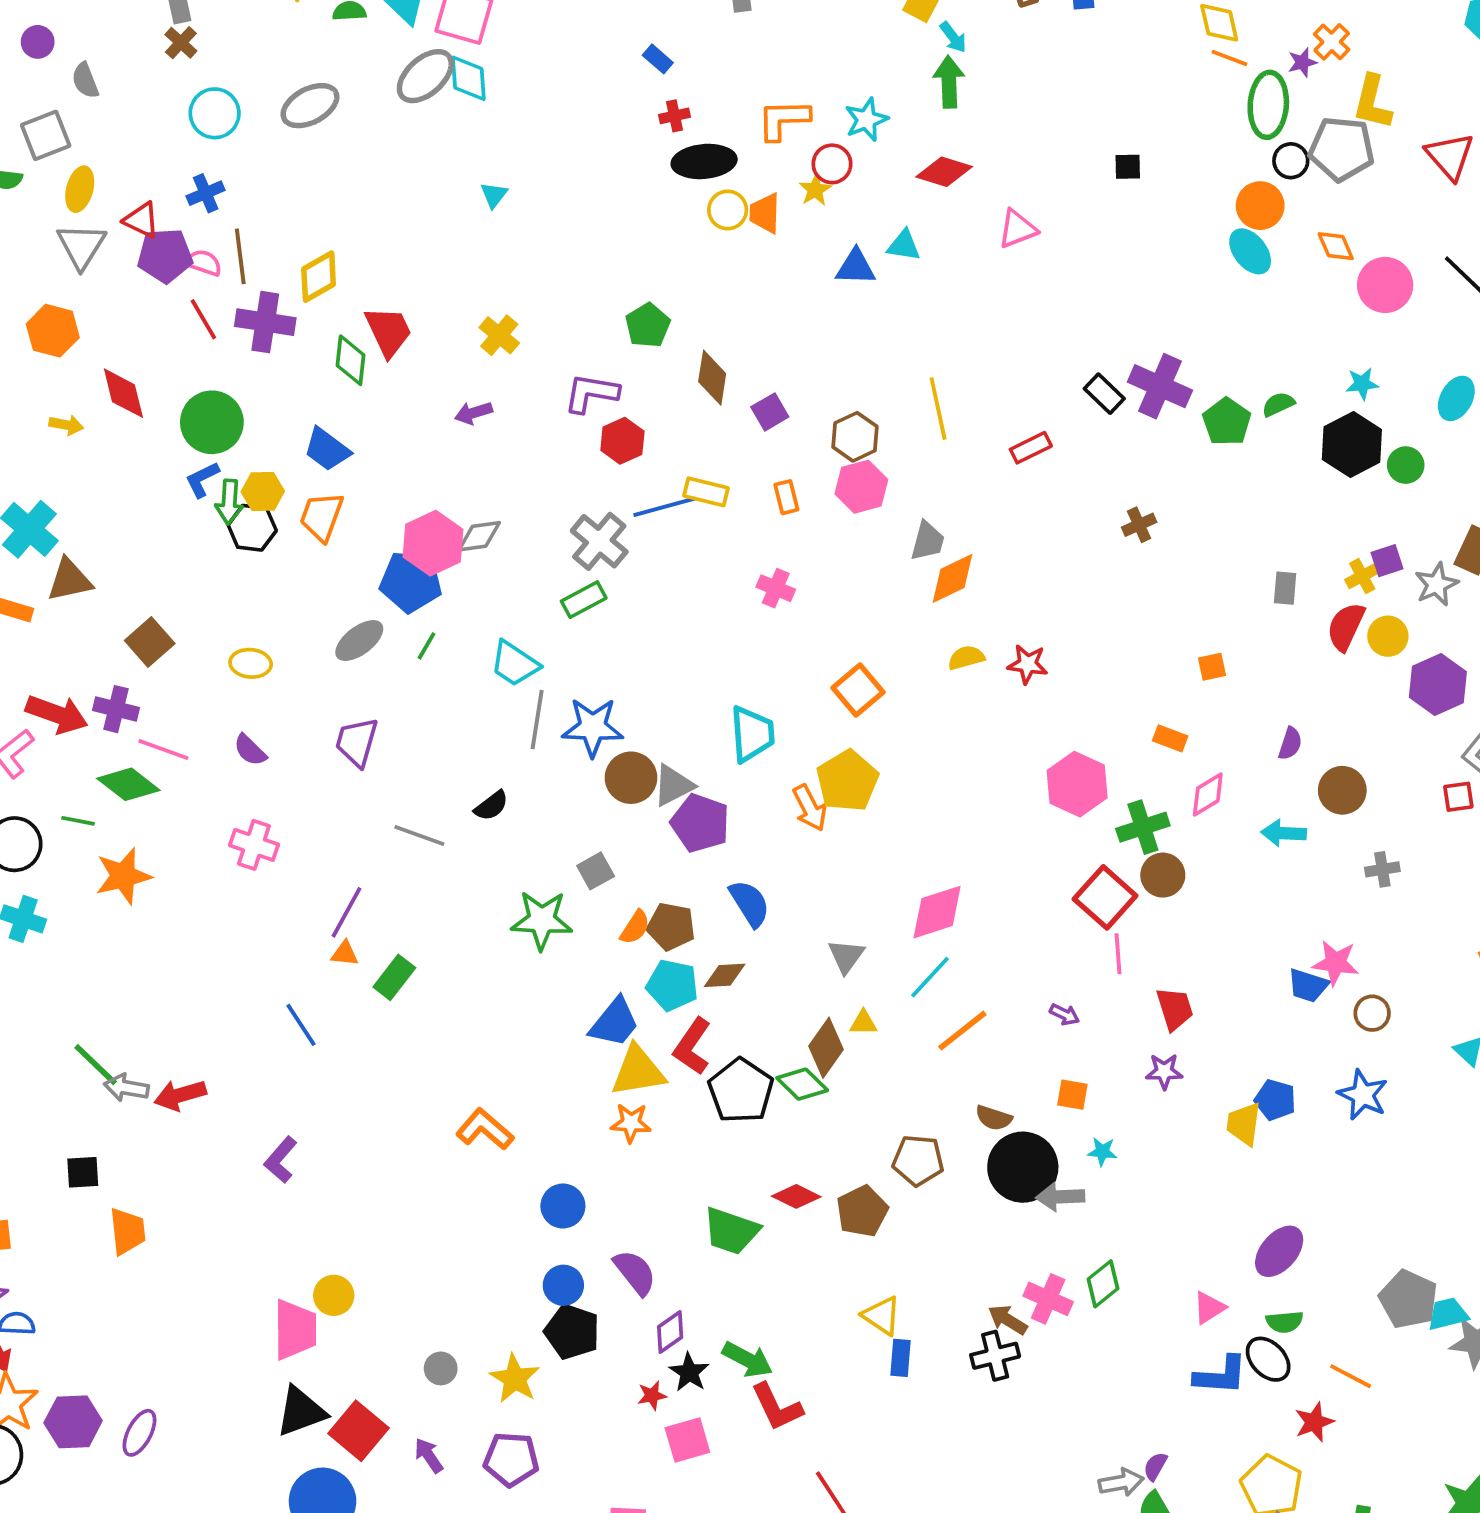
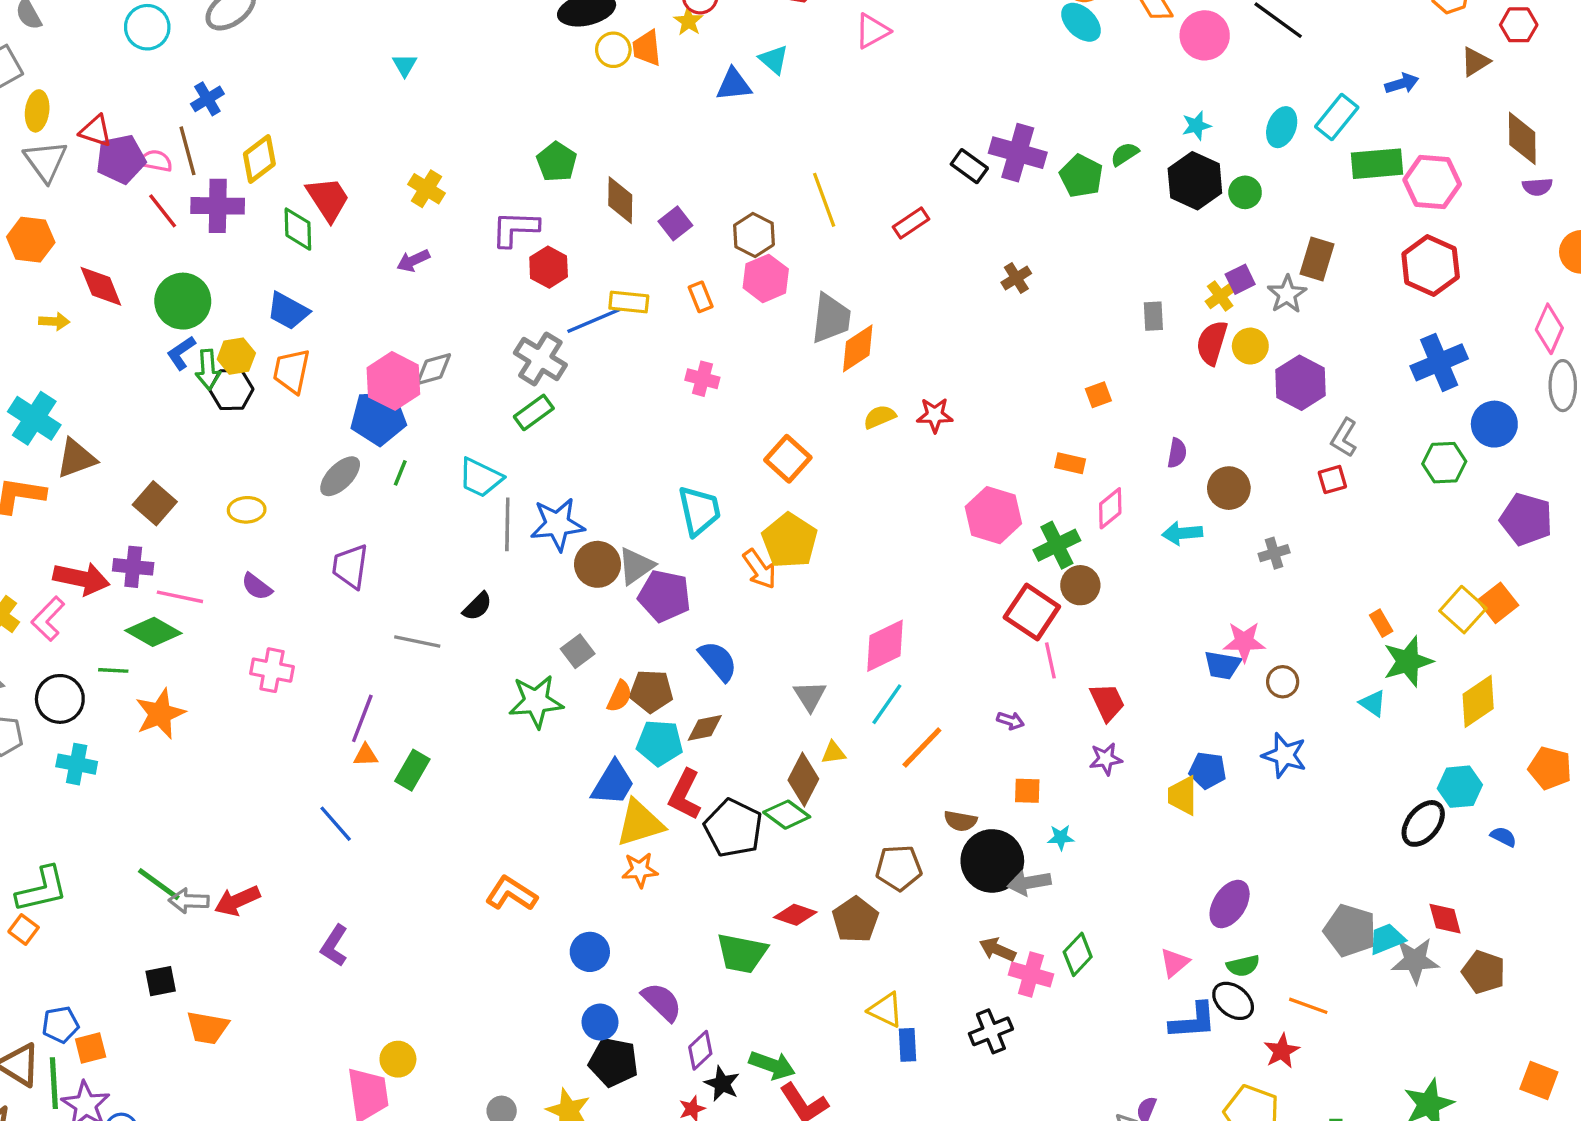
blue cross: (206, 193) -> (207, 99), moved
cyan triangle: (904, 245) -> (774, 60), turned 40
gray trapezoid: (927, 541) -> (831, 318), size x1.4
orange trapezoid: (127, 1231) -> (207, 1028), turned 114
brown arrow: (1008, 1320) -> (997, 950), moved

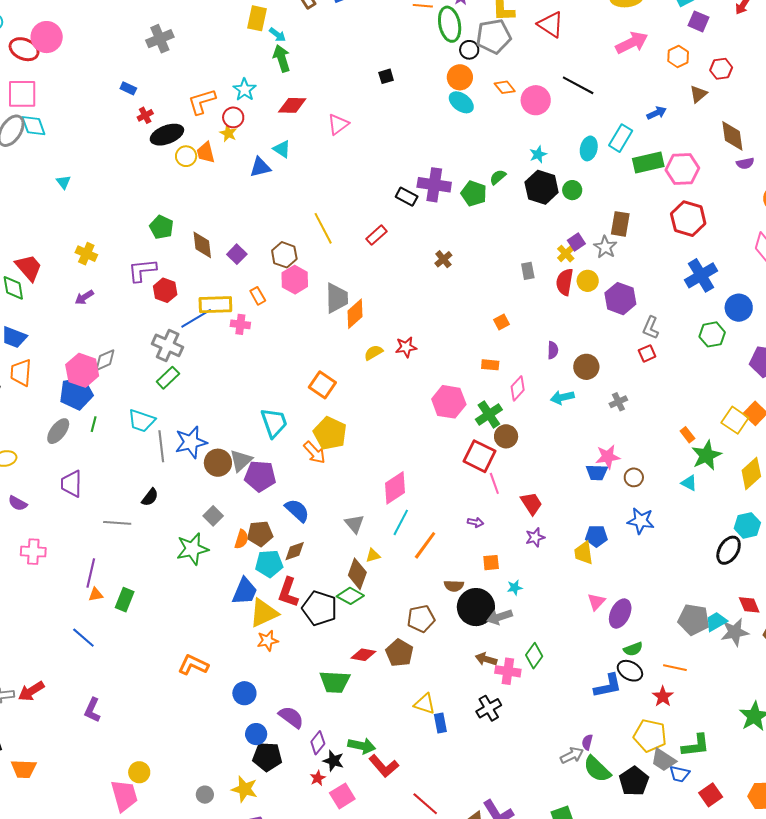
yellow rectangle: (629, 302) -> (215, 305), size x1.4
pink cross: (702, 379) -> (240, 324), moved
pink triangle: (1175, 963) -> (596, 602), moved

